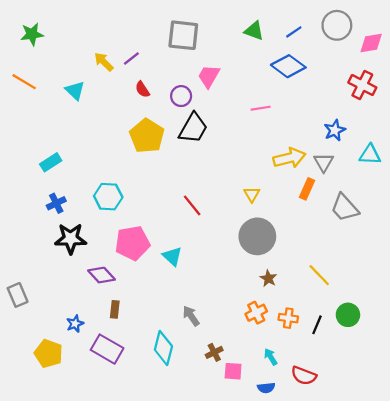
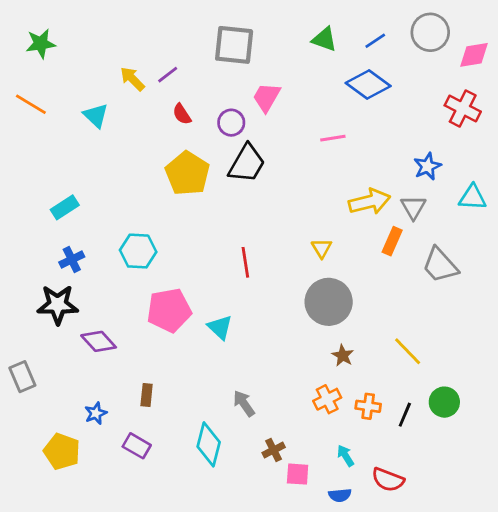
red line: (192, 205) -> (245, 262), turned 30
black star: (71, 239) -> (58, 305), moved
purple diamond: (102, 275) -> (99, 341), moved
purple rectangle: (107, 349) -> (137, 446), size x0.7

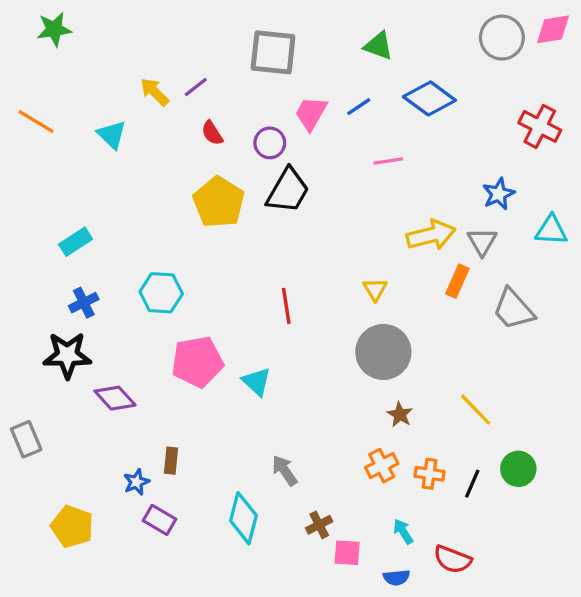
blue line: (375, 41) -> (359, 107), moved
green star: (41, 44) -> (54, 29), moved
pink diamond: (474, 55) -> (553, 29), moved
blue star: (96, 413) -> (136, 482), moved

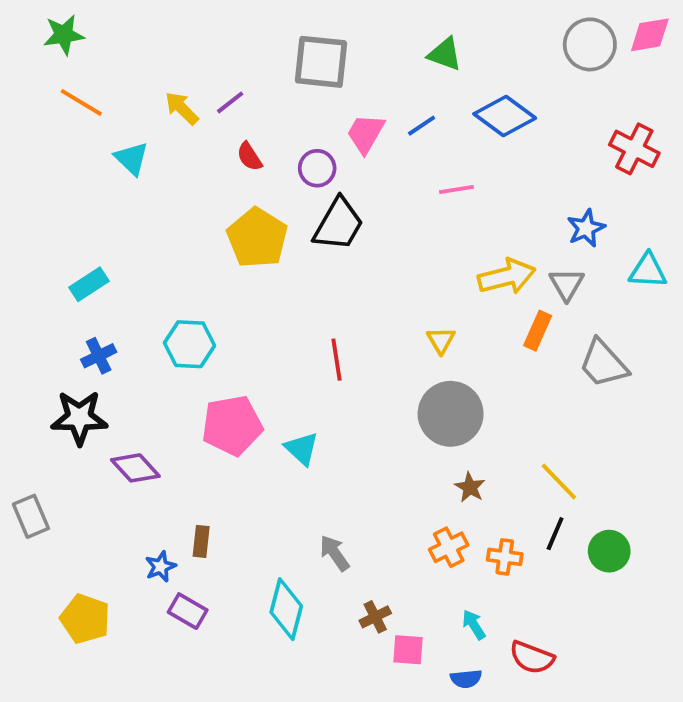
orange line: (36, 122) -> (81, 102), moved
black line: (472, 484) -> (555, 534), moved

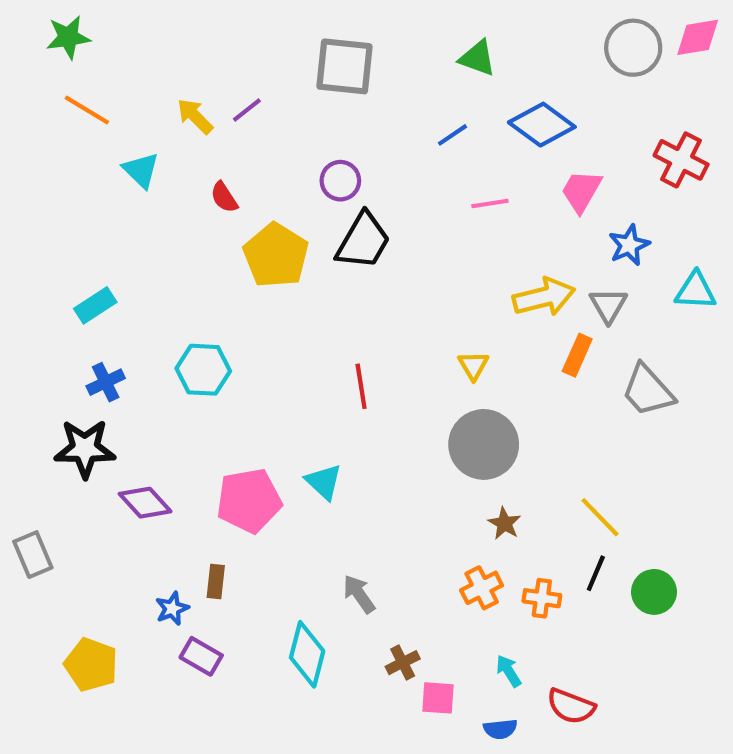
pink trapezoid: (365, 133) -> (581, 191), moved
red semicircle: (249, 157) -> (224, 197), moved
pink pentagon: (232, 425) -> (249, 501), moved

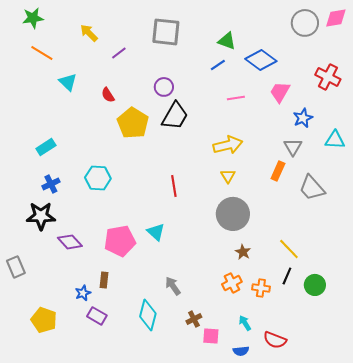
green triangle: (477, 58) -> (227, 41), moved
yellow arrow: (195, 116) -> (89, 33), moved
yellow arrow: (544, 297) -> (228, 145), moved

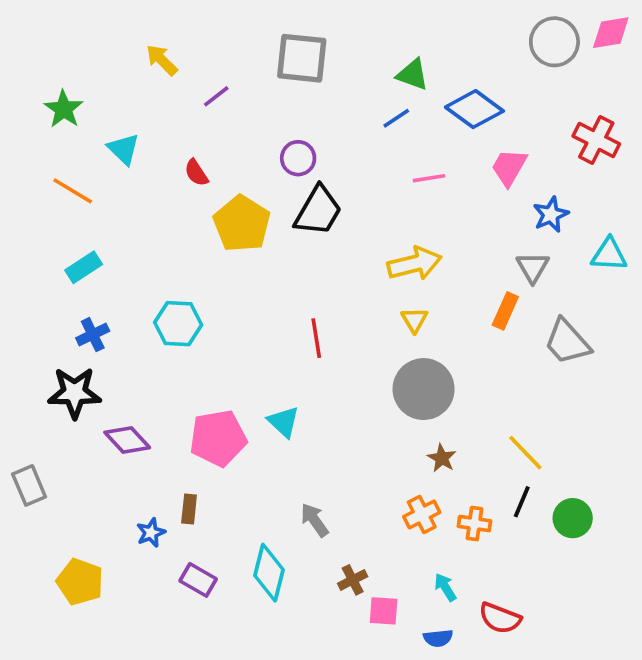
green star: (33, 18) -> (64, 109), moved, turned -30
orange line: (42, 53) -> (73, 191), moved
purple rectangle: (97, 316) -> (198, 580), moved

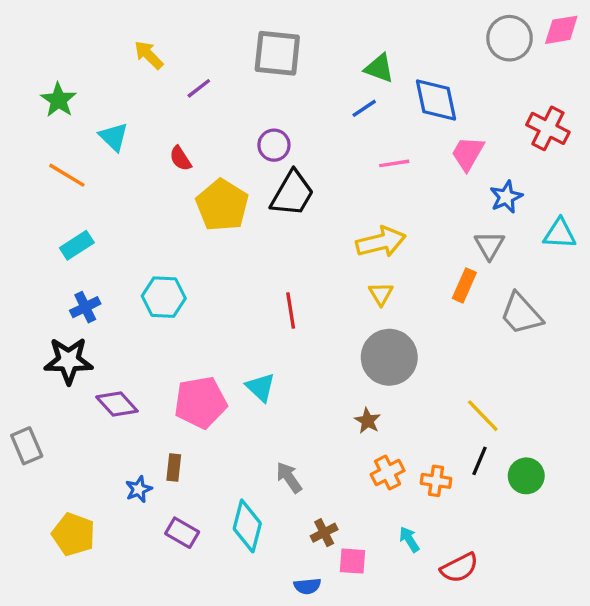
blue diamond: (474, 109) -> (436, 100), turned 42
brown star: (442, 458) -> (368, 421), moved
red semicircle: (500, 618) -> (459, 568), turned -48
blue semicircle: (438, 638) -> (307, 586), moved

